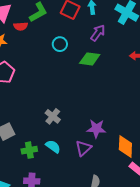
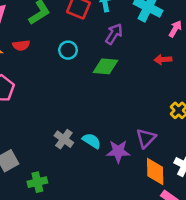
red semicircle: (21, 26) -> (21, 45), moved
cyan semicircle: (53, 146) -> (92, 141), moved
purple triangle: (83, 148) -> (146, 138), moved

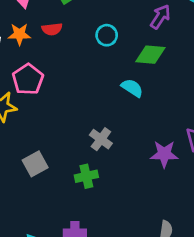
cyan semicircle: (92, 141) -> (132, 88), moved
green cross: (37, 182) -> (86, 176), moved

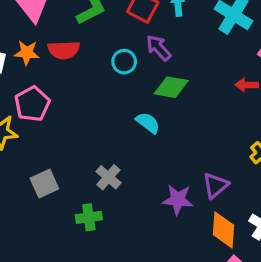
purple arrow: (160, 17) -> (159, 48), moved, turned -80
red semicircle: (52, 29) -> (64, 50), size x1.4
gray square: (35, 164) -> (44, 183), moved

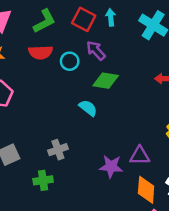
red semicircle: (64, 50) -> (41, 52), moved
gray cross: (108, 177) -> (58, 150), turned 30
purple triangle: (215, 185) -> (140, 156), turned 40

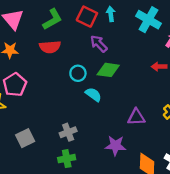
cyan circle: (70, 61) -> (78, 73), moved
purple triangle: (140, 156) -> (136, 117), moved
green cross: (43, 180) -> (67, 159), moved

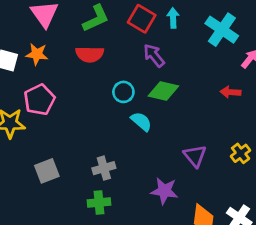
purple triangle: (136, 117) -> (195, 156), turned 48

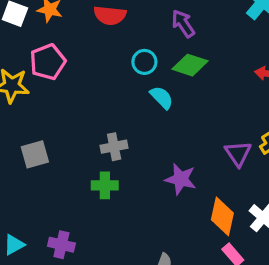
purple triangle: (195, 156) -> (238, 153), moved
gray square: (47, 171) -> (35, 154), moved

